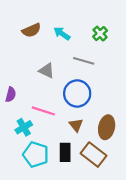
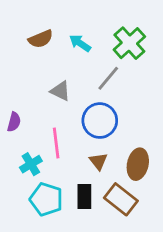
green cross: (100, 34) -> (129, 43), size x1.6
gray line: (84, 61) -> (108, 78), turned -66
pink line: (43, 111) -> (56, 143), turned 65

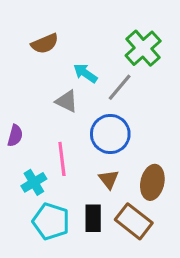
cyan arrow: (80, 43) -> (85, 73), moved

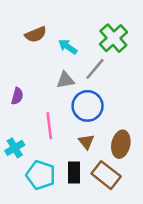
cyan arrow: (85, 73) -> (68, 47), moved
gray triangle: (67, 101) -> (65, 80), moved, turned -36
purple semicircle: (15, 136) -> (17, 96), moved
cyan cross: (34, 182) -> (15, 148), moved

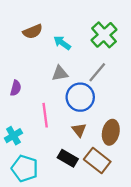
gray line: (95, 69) -> (97, 72), moved
black rectangle: (74, 173) -> (68, 158), turned -60
cyan pentagon: (41, 175) -> (25, 168), moved

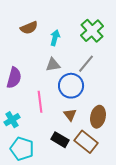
cyan arrow: (62, 43) -> (55, 38), turned 70
purple semicircle: (16, 88) -> (14, 78), size x1.5

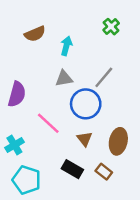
green cross: (92, 31) -> (111, 27), moved, size x0.6
pink line: (40, 102) -> (48, 123), turned -40
brown rectangle: (86, 142) -> (104, 172), size x0.6

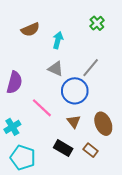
gray triangle: (64, 79) -> (56, 69), turned 35
brown ellipse: (118, 141) -> (103, 124), turned -35

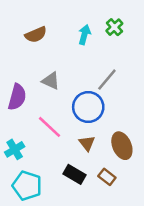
cyan arrow: (58, 40) -> (84, 35), moved
gray triangle: (56, 69) -> (51, 81), moved

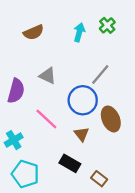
brown ellipse: (122, 146) -> (111, 119), moved
brown rectangle: (107, 177) -> (99, 179), moved

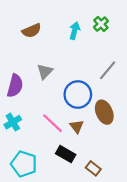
gray line: (100, 75) -> (108, 70), moved
gray triangle: (48, 76) -> (45, 71), turned 49
pink line: (46, 119) -> (52, 123), moved
cyan cross: (14, 140) -> (13, 122), moved

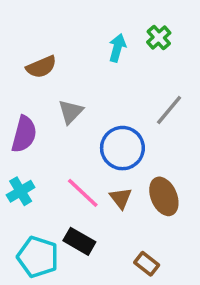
brown semicircle: (32, 31) -> (41, 67), moved
brown ellipse: (104, 112) -> (164, 196), moved
black rectangle: (66, 154) -> (79, 241), moved

